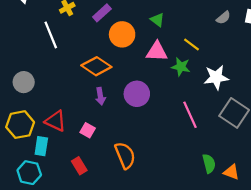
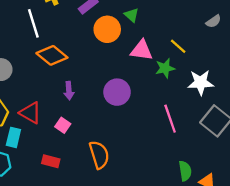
green triangle: (157, 20) -> (132, 15), moved
orange diamond: (96, 66) -> (52, 55), moved
green star: (181, 67) -> (165, 68), turned -30
purple arrow: (100, 96) -> (69, 91), moved
red rectangle: (79, 166) -> (51, 161), turned -49

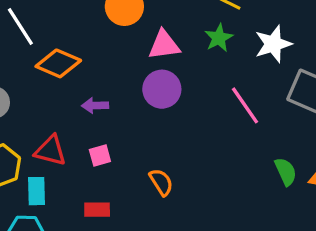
pink triangle: (142, 50) -> (164, 45), moved
purple arrow: (69, 91) -> (95, 105), turned 108
pink square: (63, 125) -> (100, 156), turned -35
orange semicircle: (99, 155) -> (161, 182), size x0.7

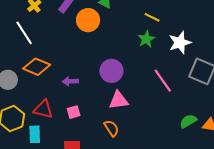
pink triangle: (164, 45) -> (119, 100), moved
orange diamond: (58, 63) -> (37, 67), moved
green semicircle: (286, 172) -> (188, 121), turned -96

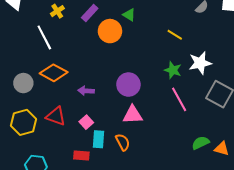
green star: (146, 39) -> (173, 70), moved, turned -30
pink square: (74, 112) -> (86, 122), turned -32
cyan rectangle: (35, 134) -> (98, 139), moved

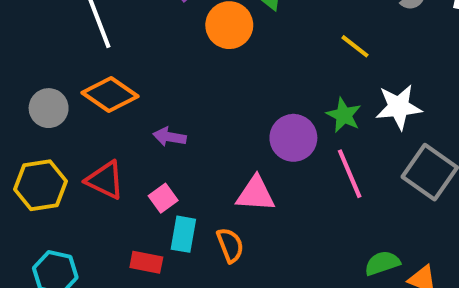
purple circle: (128, 85) -> (293, 138), moved

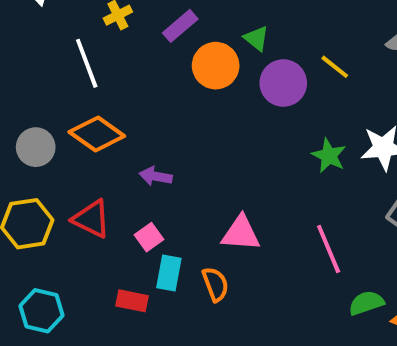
yellow line: (355, 46) -> (335, 67), moved
purple circle: (293, 138) -> (283, 83), moved
pink line: (350, 174) -> (329, 249), moved

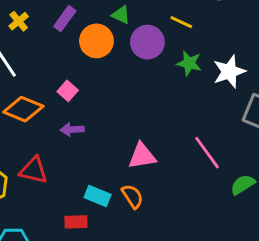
green star: (329, 156) -> (189, 63), moved
pink square: (149, 237) -> (68, 91), moved
cyan rectangle: (169, 273) -> (98, 196), turned -65

